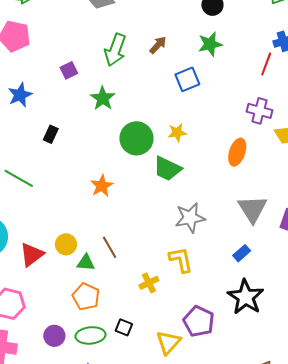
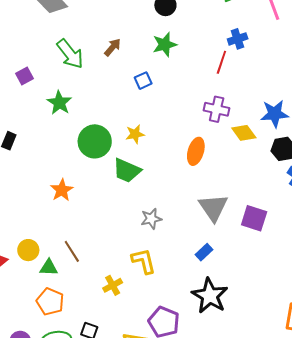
green arrow: (115, 50) -> (70, 54), turned -56
blue square: (187, 79) -> (143, 81), size x0.7
gray star: (190, 218) -> (151, 219), size x0.7

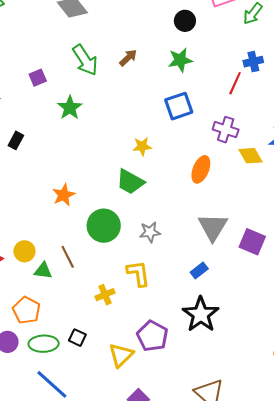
blue square: (143, 81) -> (179, 106), moved, size x1.6
green circle: (95, 141) -> (104, 226), moved
orange pentagon: (50, 302) -> (26, 310), moved

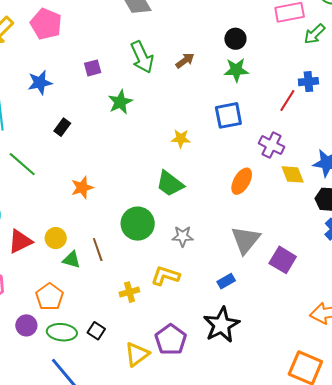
black circle: (185, 21) -> (235, 39), moved
yellow star: (142, 146) -> (181, 139), moved
orange star: (64, 195) -> (82, 188), moved
yellow L-shape: (138, 274) -> (165, 276), turned -72

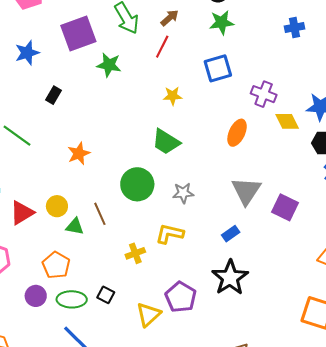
purple square: (93, 68) -> (78, 33), size x2.0
red line: (287, 100) -> (162, 47), moved
green star: (120, 102) -> (109, 65), turned -30

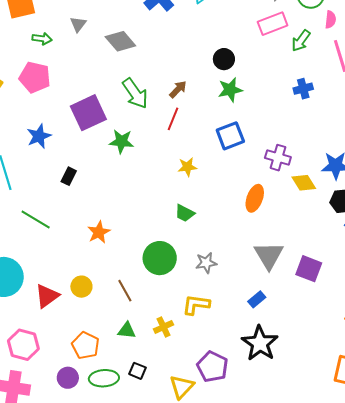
green trapezoid: (166, 142) -> (185, 213), size x0.7
green triangle: (75, 226) -> (127, 331), moved

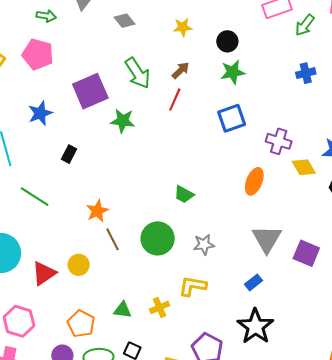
gray diamond: (120, 41) -> (124, 21), size x0.7
yellow star: (187, 167) -> (183, 27), moved
brown line: (125, 291) -> (113, 239), moved

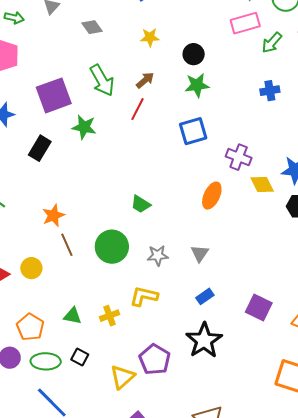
black rectangle: (69, 154) -> (40, 148), moved, size x1.4
gray triangle: (267, 239) -> (200, 253), moved, size x0.6
purple square: (306, 253) -> (259, 307), moved

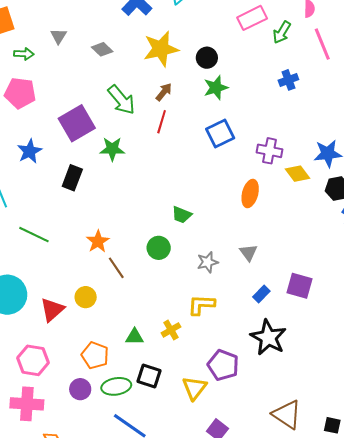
yellow star: (150, 37) -> (161, 49), size x1.8
green circle: (112, 247) -> (159, 248), moved, size x0.7
purple square: (259, 307) -> (300, 286), moved
black square: (80, 357) -> (149, 376), size x1.4

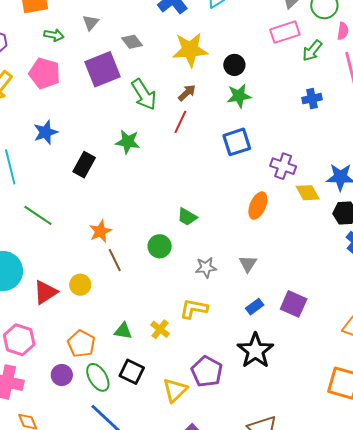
purple square: (77, 123) -> (102, 69), moved
yellow cross: (171, 330) -> (160, 329), turned -30
green ellipse: (116, 386) -> (98, 377), turned 60

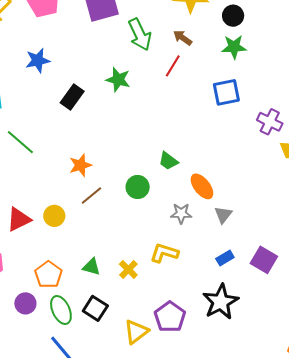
brown arrow: (187, 93) -> (183, 38), turned -108
orange ellipse: (258, 206) -> (202, 186), moved, turned -68
brown line: (115, 260) -> (92, 195), turned 70

